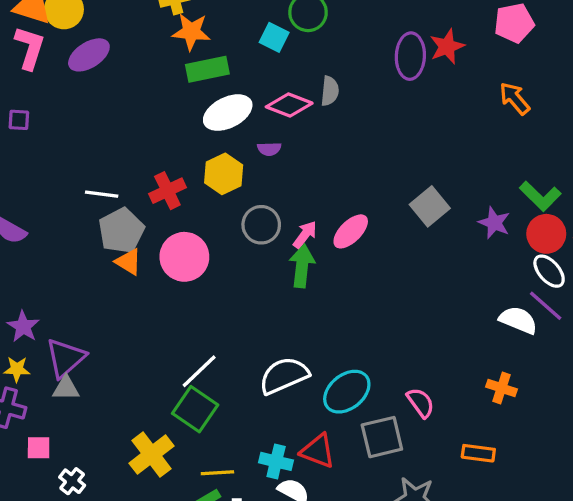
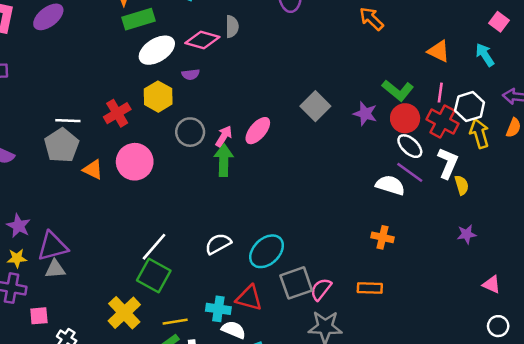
gray pentagon: (121, 231) -> (62, 145), moved
purple triangle: (65, 358) -> (53, 246), turned 32
white semicircle: (284, 376) -> (218, 244), size x0.7
pink semicircle: (421, 403) -> (321, 289), moved, turned -100

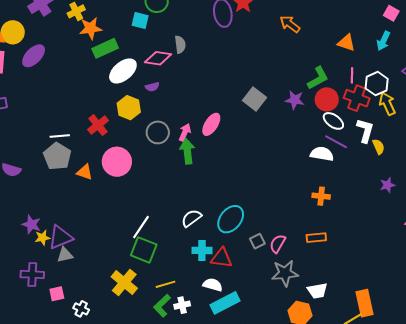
cyan arrow: (485, 55) -> (383, 41), turned -114
green L-shape: (398, 90) -> (318, 78), turned -60
yellow star: (17, 258) -> (42, 238), moved
gray square: (296, 283) -> (257, 241), size x0.6
cyan cross: (218, 309) -> (202, 250), moved

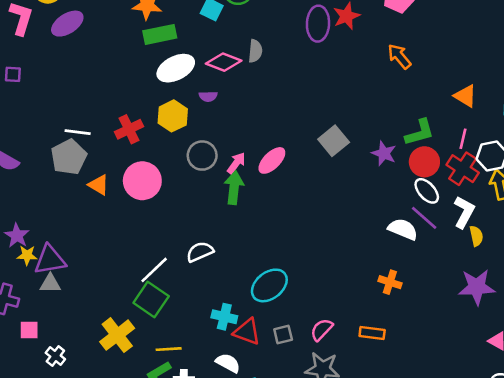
purple star: (387, 185) -> (477, 287), size x1.8
white semicircle: (191, 218) -> (200, 252), moved
gray square: (257, 241) -> (283, 334), moved

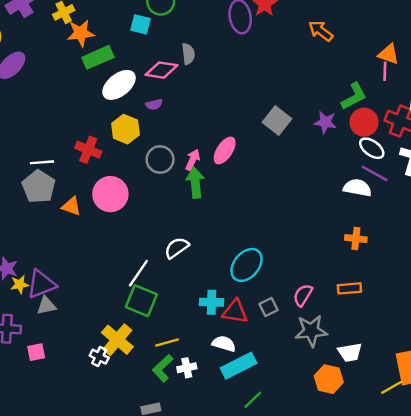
red cross: (129, 129) -> (88, 150), turned -30
pink line: (463, 139) -> (385, 71), moved
white cross: (55, 356) -> (99, 357), moved

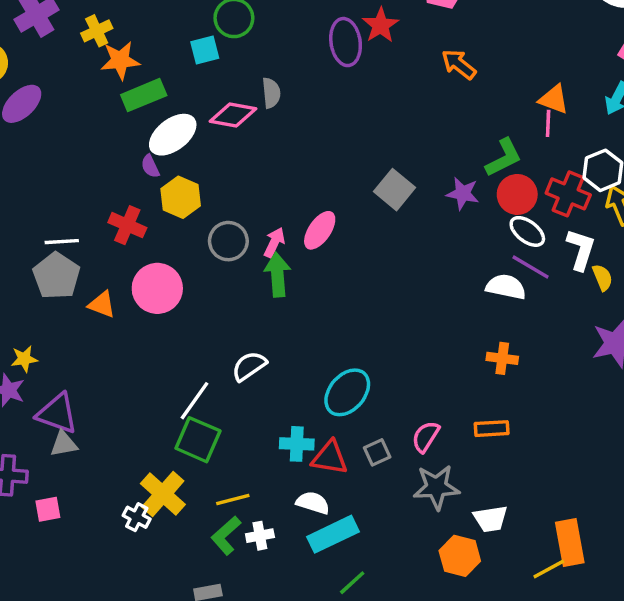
cyan square: (140, 24) -> (205, 50), turned -30
purple semicircle: (154, 104) -> (150, 166), moved, turned 77
yellow star: (20, 284) -> (24, 359), moved
purple triangle: (41, 284) -> (57, 414), turned 40

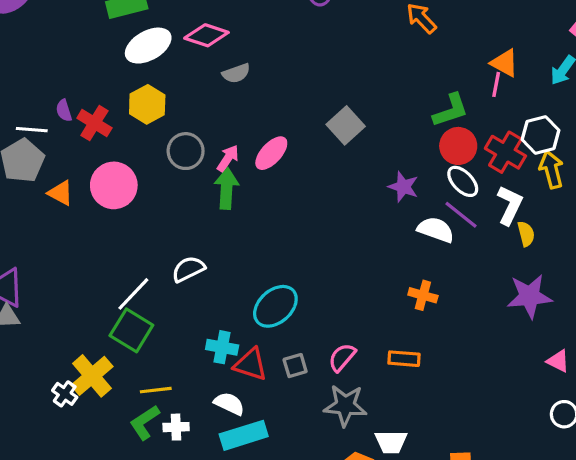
gray semicircle: (271, 93) -> (236, 73), moved, turned 68
purple semicircle: (150, 166) -> (64, 110), moved
purple star: (463, 193) -> (403, 187), moved

